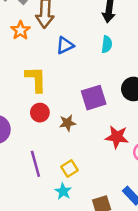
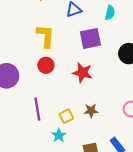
purple square: (94, 98) -> (90, 38), moved
brown star: (67, 123) -> (91, 111), moved
red star: (117, 137) -> (82, 73), moved

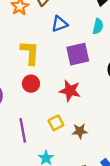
yellow square: (66, 116) -> (56, 123), moved

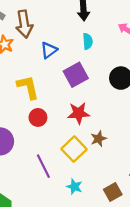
yellow square: (56, 123) -> (74, 149), size x1.5
brown star: (80, 131) -> (98, 139), moved

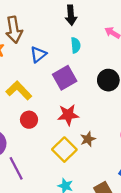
yellow L-shape: (28, 87) -> (19, 91), turned -30
purple line: (43, 166) -> (16, 168), moved

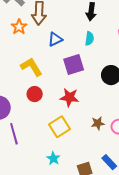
brown star: (88, 139) -> (98, 123), moved

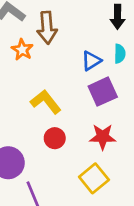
blue triangle: (55, 39) -> (91, 61), moved

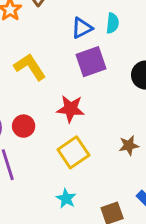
red star: (103, 137) -> (71, 109), moved
red circle: (55, 138) -> (24, 126), moved

